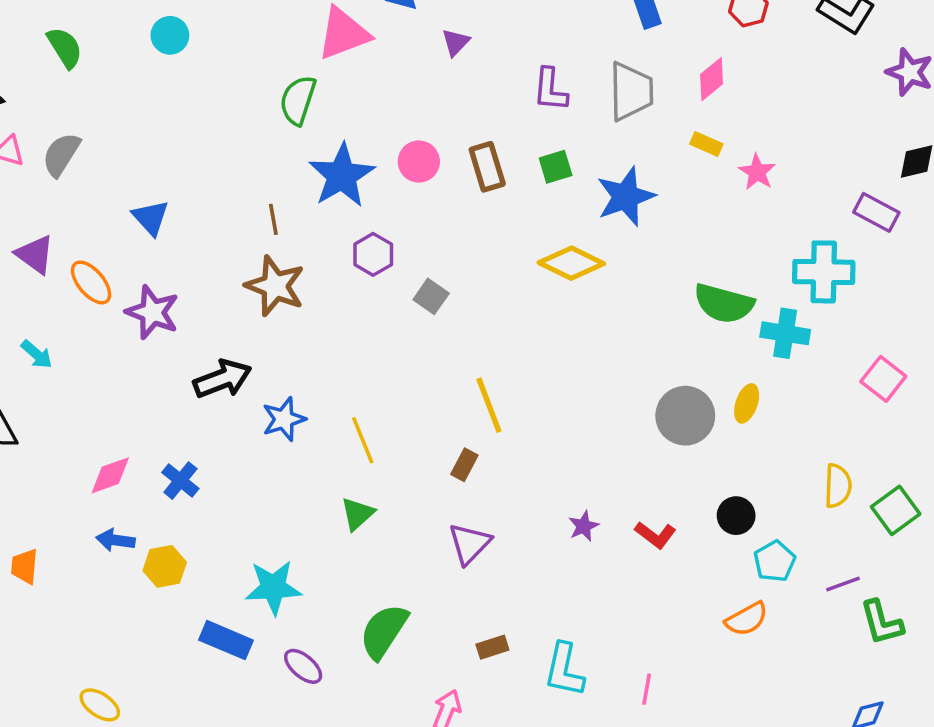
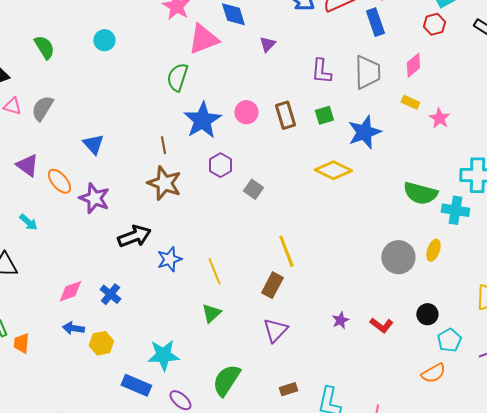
brown rectangle: (464, 465) -> (272, 285), size x1.4

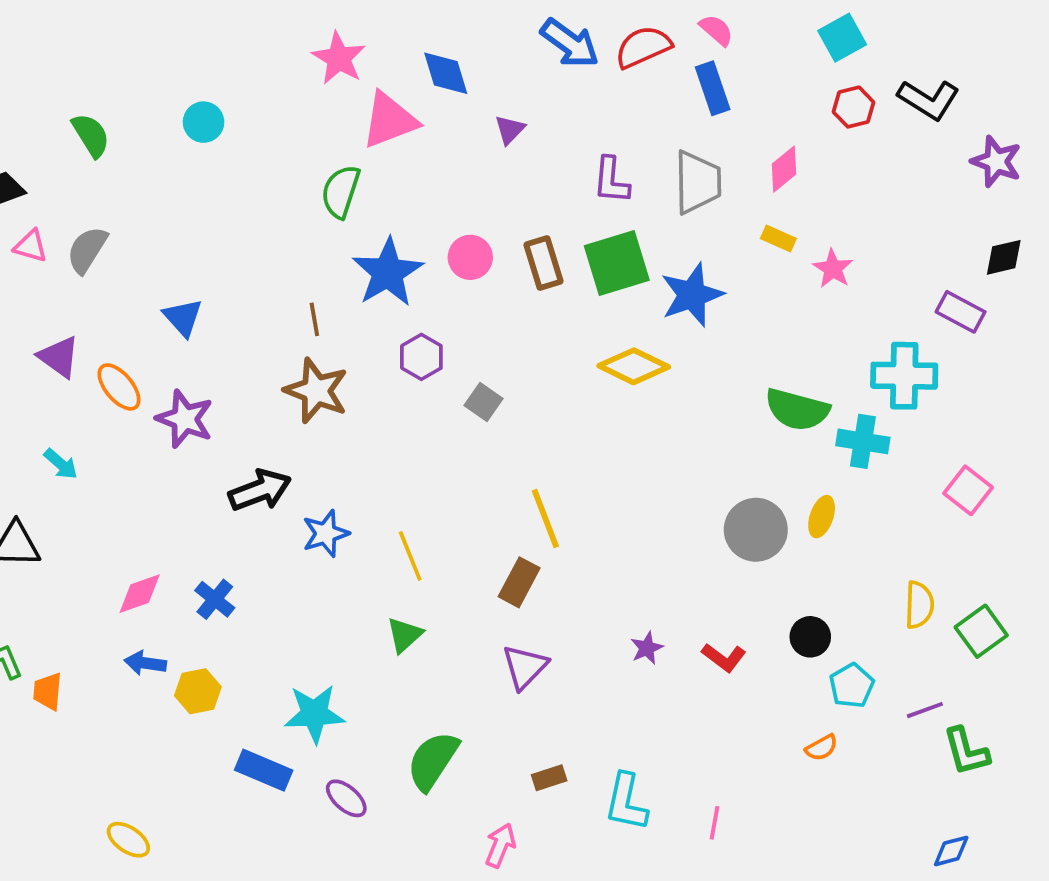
red hexagon: (434, 24) -> (853, 107), moved
green square: (324, 115) -> (617, 263), size x1.8
orange semicircle: (433, 373) -> (822, 748), size x0.7

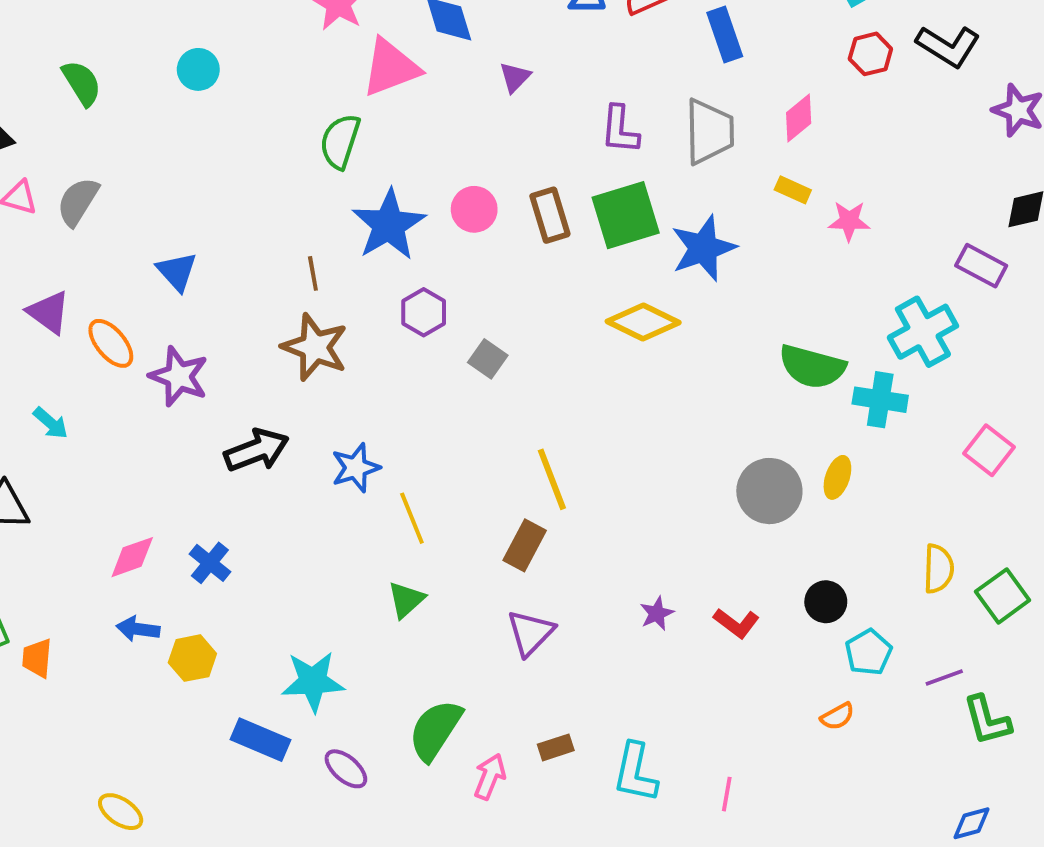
pink star: (833, 269) -> (849, 221), turned -30
cyan cross: (904, 376) -> (923, 332), turned -30
blue star: (326, 533) -> (356, 468), moved
pink arrow: (500, 845) -> (490, 777), moved

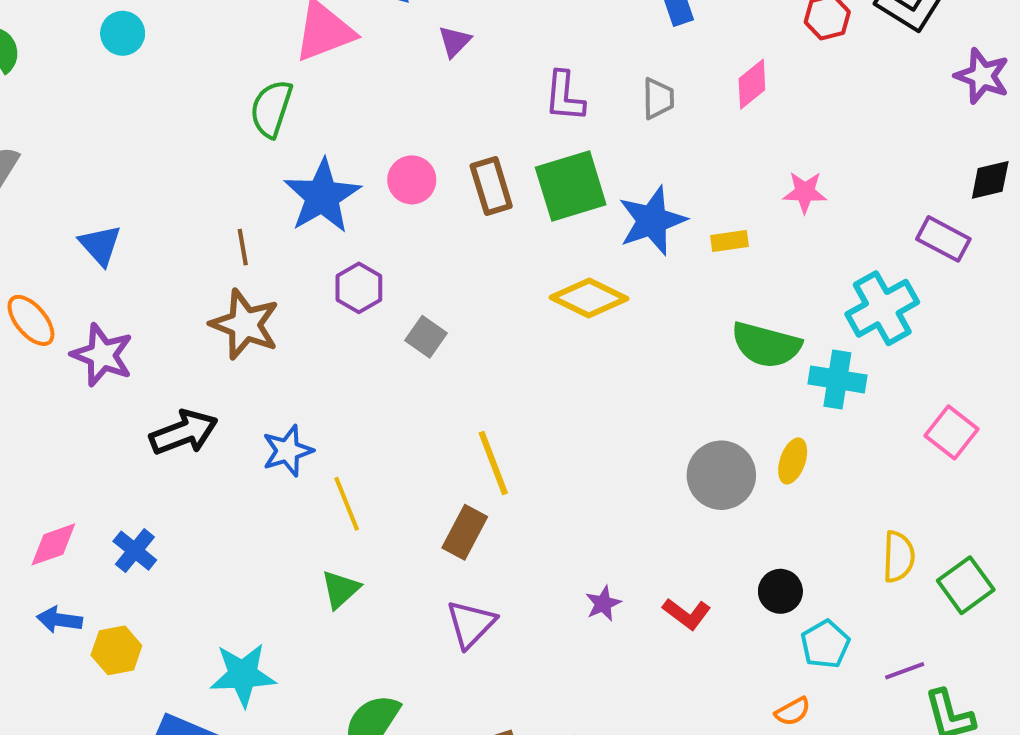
gray trapezoid: (709, 132) -> (658, 98), size x0.6
yellow rectangle: (793, 190) -> (730, 241), moved, turned -32

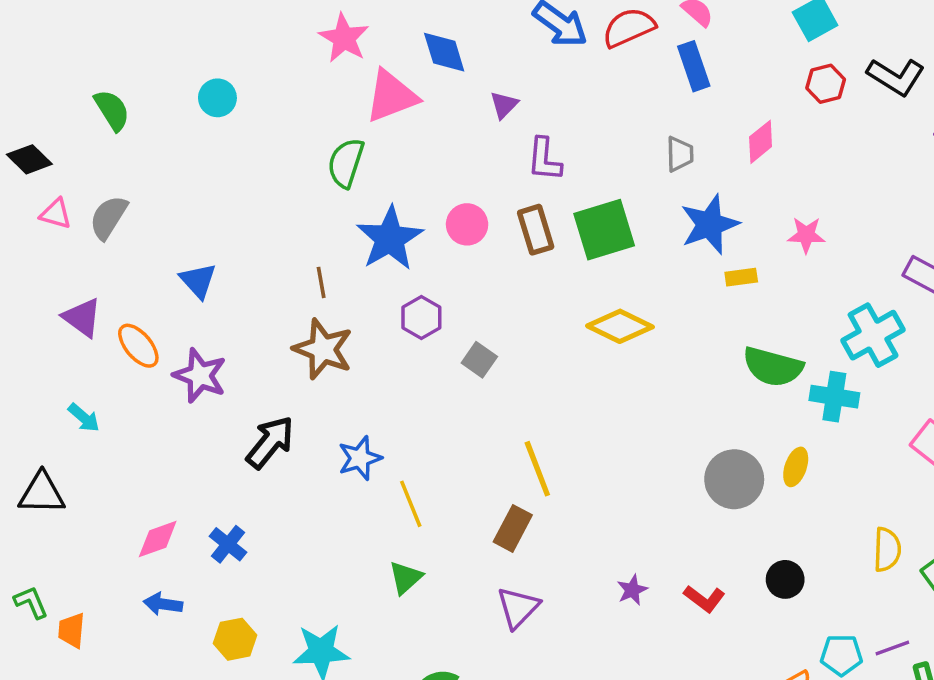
purple L-shape: (565, 96) -> (544, 159), moved
blue star: (652, 221) -> (710, 224), moved
black arrow: (184, 432) -> (270, 442), turned -30
cyan pentagon: (825, 644) -> (841, 655), moved, turned 30
yellow hexagon: (116, 650) -> (235, 639), moved

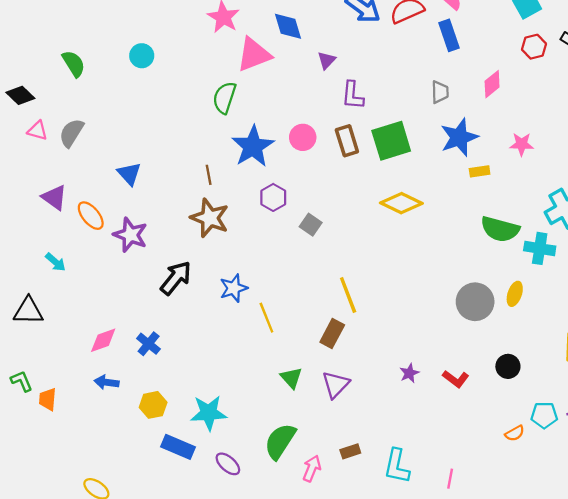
green triangle: (406, 578) -> (291, 378), moved, turned -30

